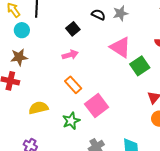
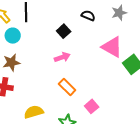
gray star: (120, 13) -> (119, 13), moved
pink square: (97, 106) -> (92, 106), size x0.6

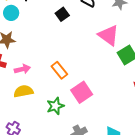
pink arrow: (62, 57) -> (22, 69), moved
pink square: (92, 106) -> (82, 92), size x1.5

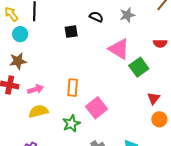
black square: (62, 14) -> (71, 32), turned 32
orange rectangle: (59, 70) -> (73, 88), turned 48

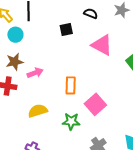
pink triangle: (119, 49) -> (102, 45), moved
pink arrow: (36, 89) -> (35, 73), moved
green star: (71, 124) -> (71, 121), turned 30

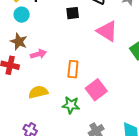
brown star: (15, 62) -> (19, 42), turned 30

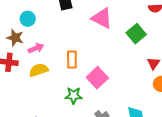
cyan circle: (22, 15) -> (28, 19), moved
yellow semicircle: (38, 92) -> (39, 70), moved

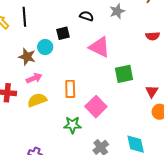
cyan circle: (28, 19) -> (45, 47), moved
green square: (136, 34) -> (124, 74), moved, turned 30
brown star: (15, 38) -> (27, 57), moved

